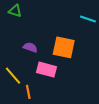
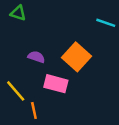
orange square: (64, 47) -> (77, 57), turned 30

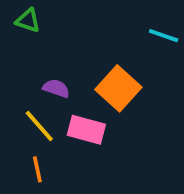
yellow line: (16, 91) -> (39, 126), moved
orange line: (34, 110) -> (37, 169), moved

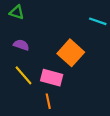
purple semicircle: (56, 88) -> (21, 45), moved
orange line: (37, 169) -> (48, 101), moved

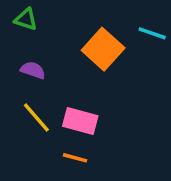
orange square: (71, 53) -> (103, 49), moved
orange line: (48, 101) -> (75, 158), turned -63

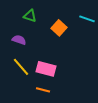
green triangle: (26, 19) -> (30, 16), moved
orange square: (103, 49) -> (59, 28), size x0.7

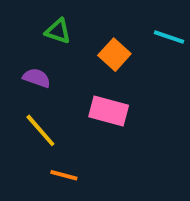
pink rectangle: (46, 69) -> (109, 111), moved
orange line: (43, 90) -> (64, 175), moved

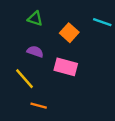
purple semicircle: (37, 78) -> (35, 52), moved

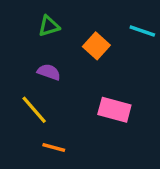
green triangle: (35, 19) -> (49, 26), turned -35
pink rectangle: (66, 67) -> (114, 110), moved

